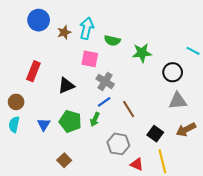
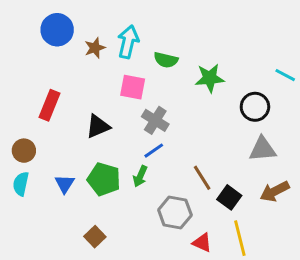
brown line: (129, 109) -> (202, 178), moved

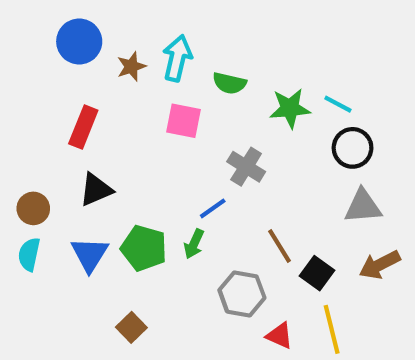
cyan line: (285, 75) -> (338, 104), moved
red rectangle: (50, 105) -> (83, 127), moved
gray cross: (155, 120) -> (246, 167), moved
black triangle: (98, 126) -> (96, 190), moved
blue triangle: (65, 184) -> (90, 254), size x1.4

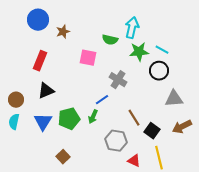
cyan arrow: (177, 58) -> (132, 28), moved
black circle: (353, 148) -> (159, 71), moved
green pentagon: (144, 248) -> (69, 119), turned -30

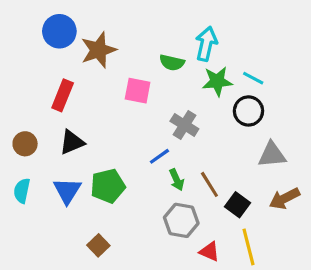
brown star: (63, 32) -> (98, 50), size x1.6
brown circle: (16, 100) -> (25, 144), moved
green arrow: (93, 117) -> (177, 180), moved, turned -48

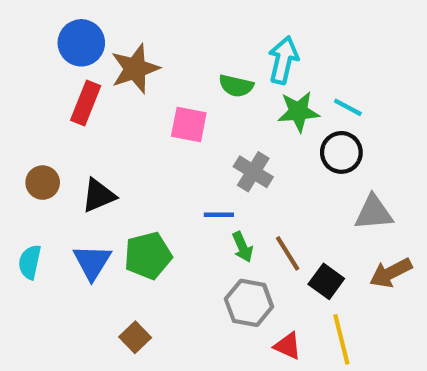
red rectangle: (63, 95) -> (86, 103), moved
brown circle: (25, 144) -> (43, 183), moved
blue line: (159, 156) -> (219, 215), turned 35

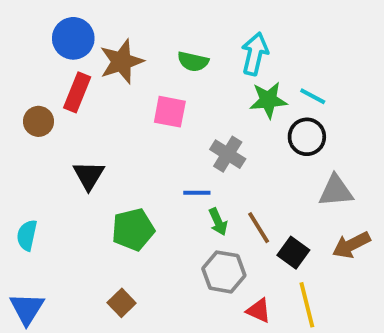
green semicircle: (236, 86) -> (193, 62), moved
brown circle: (43, 183) -> (39, 121), moved
black triangle: (99, 195) -> (89, 175), turned -36
blue triangle: (92, 262) -> (27, 309), moved

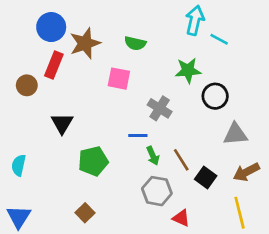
cyan arrow: (255, 54) -> (195, 20), moved
cyan line: (313, 96) -> (219, 39), moved
yellow line: (307, 305) -> (240, 213), moved

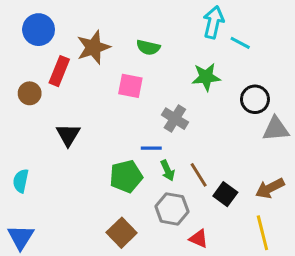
blue circle: (51, 27) -> (39, 30), moved
black circle: (215, 96) -> (255, 99), moved
gray triangle: (235, 134) -> (276, 129), moved
green pentagon: (93, 161) -> (126, 176), moved
brown square: (85, 213) -> (122, 233), moved, size x1.4

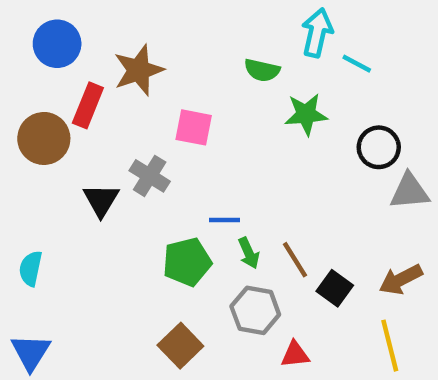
green semicircle: (148, 47) -> (262, 70), moved
brown circle: (30, 93) -> (44, 138), size x1.5
gray cross: (175, 119) -> (150, 176), moved
red triangle: (199, 239) -> (295, 354), turned -30

